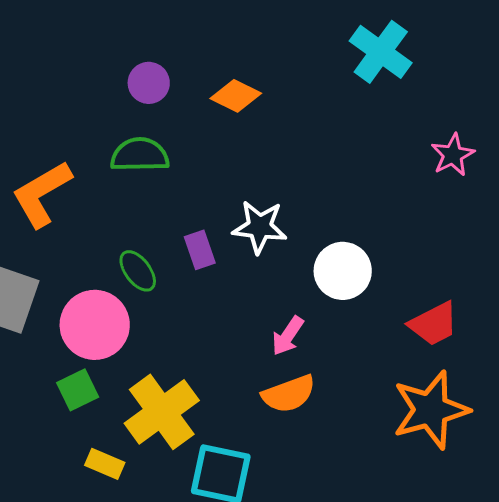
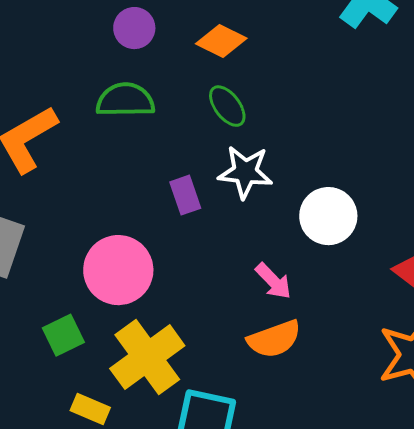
green ellipse: (138, 271) -> (227, 106), moved
pink circle: (95, 325) -> (118, 270), moved
pink arrow: (288, 336) -> (273, 281), turned -78

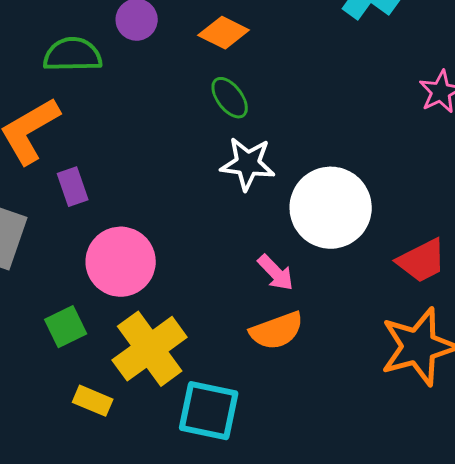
green semicircle: (125, 100) -> (73, 55), moved
purple rectangle: (185, 195) -> (73, 187), moved
white circle: (328, 216) -> (331, 208), size x1.4

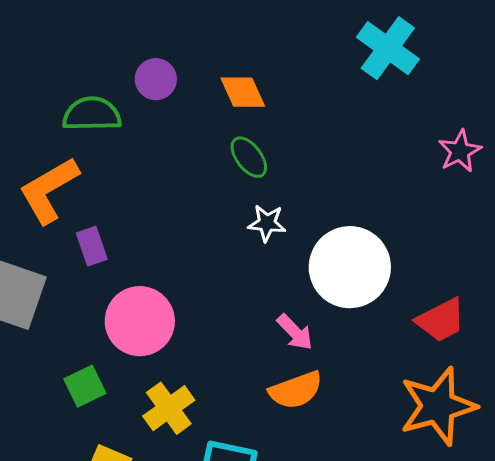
orange diamond: (224, 33) -> (243, 92), turned 39
white star: (248, 164) -> (267, 223), size x0.7
yellow cross: (150, 349) -> (169, 408), size x0.7

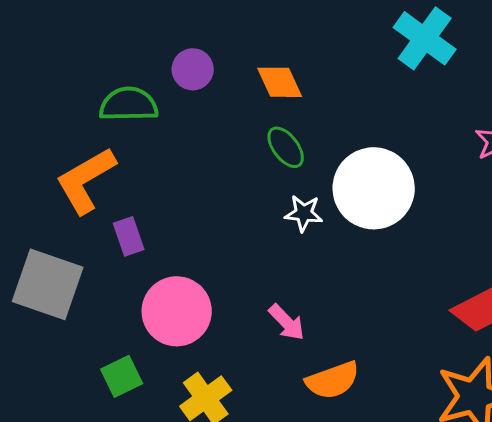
white circle: (350, 267) -> (374, 188), moved
pink arrow: (295, 332) -> (287, 322), moved

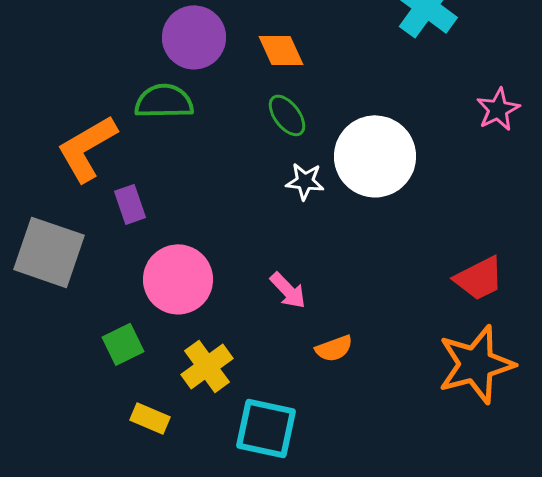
purple circle: (193, 69) -> (194, 37), size x1.5
green semicircle: (129, 104) -> (164, 101), moved
orange semicircle: (333, 380) -> (334, 348), size x0.7

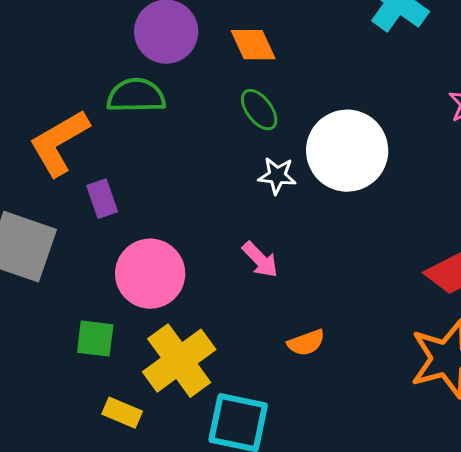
pink arrow: (288, 290) -> (260, 260), moved
green square: (123, 344) -> (95, 339), turned 33
yellow cross: (207, 366) -> (179, 361), size x1.4

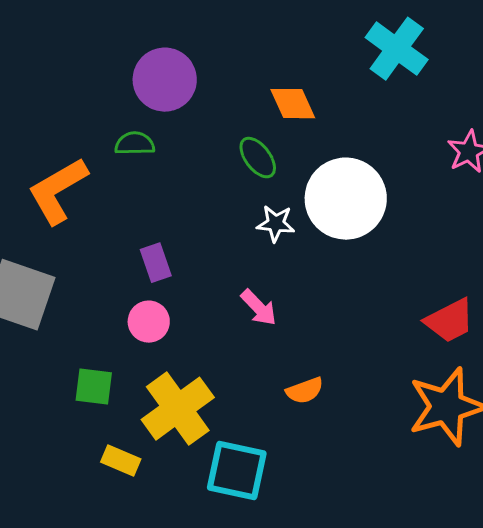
orange diamond: (253, 45) -> (293, 104), moved
green semicircle: (136, 96) -> (135, 144), size x0.7
purple rectangle: (102, 199) -> (156, 263), moved
pink circle: (150, 274) -> (149, 322), size x0.6

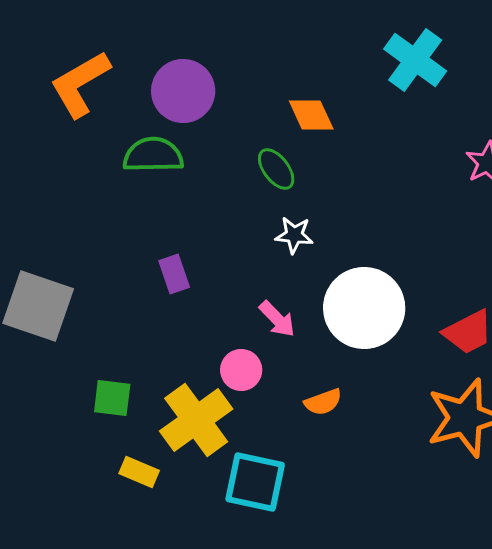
green semicircle: (135, 144) -> (153, 155), size x1.5
orange L-shape: (58, 191) -> (80, 84), moved
white circle: (346, 199) -> (364, 308), moved
pink circle: (149, 322) -> (241, 370), moved

